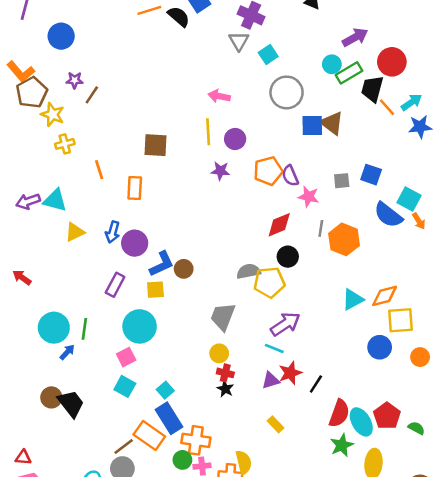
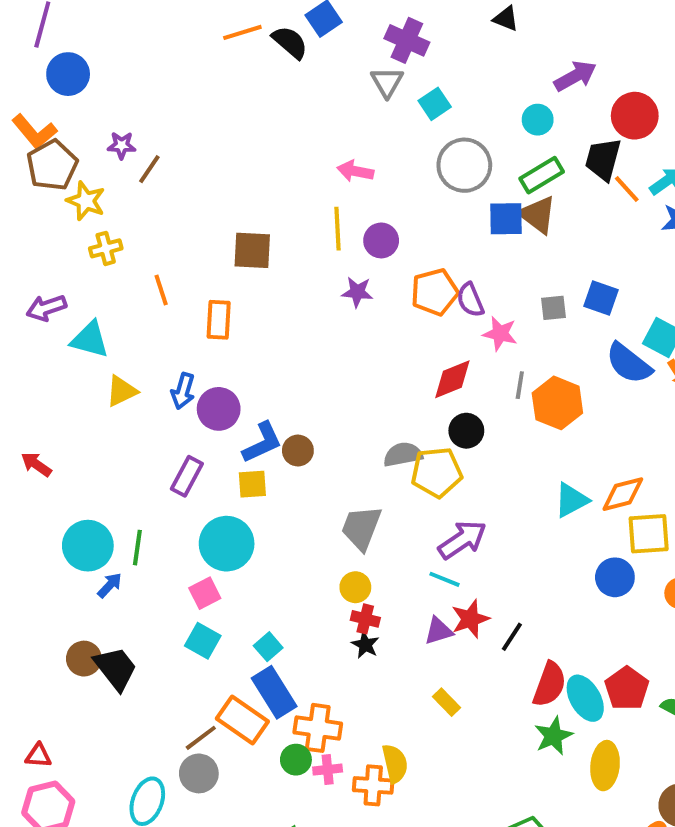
blue circle: (61, 36) -> (68, 74), moved
green rectangle: (349, 73) -> (542, 175), moved
purple arrow: (28, 201) -> (46, 308), moved

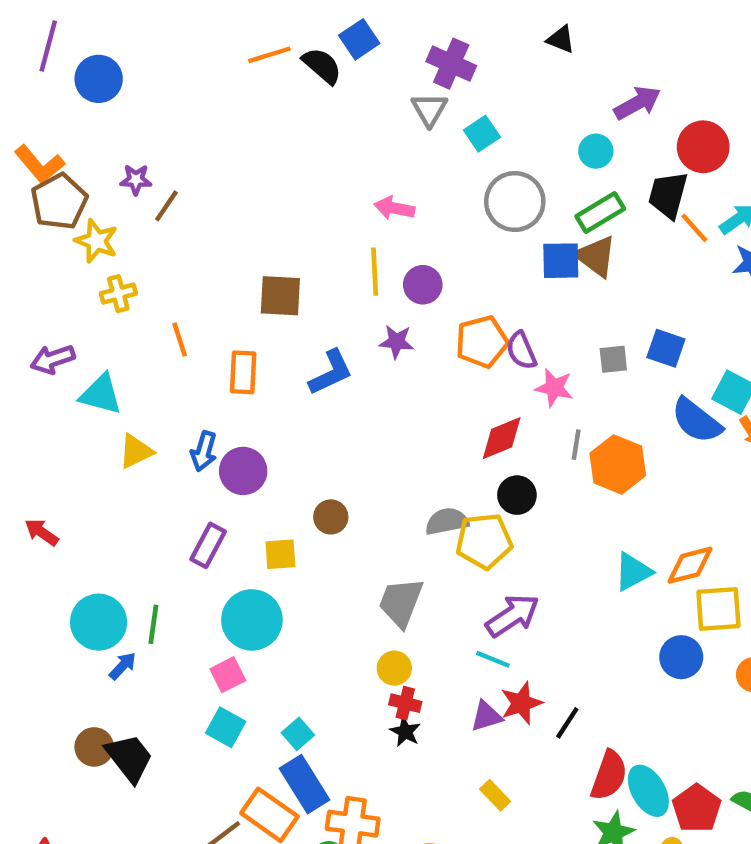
blue circle: (68, 74) -> (99, 79), moved
blue L-shape: (262, 443) -> (331, 372), moved
red pentagon: (627, 688) -> (697, 808), moved

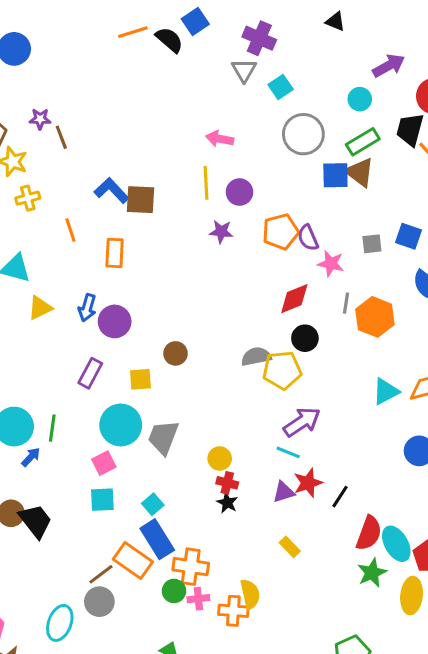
brown line: (166, 206) -> (61, 137), turned -55
blue L-shape: (331, 372) -> (112, 191), moved, turned -108
gray trapezoid: (401, 602) -> (163, 437), moved
cyan square: (226, 727) -> (102, 500), turned -32

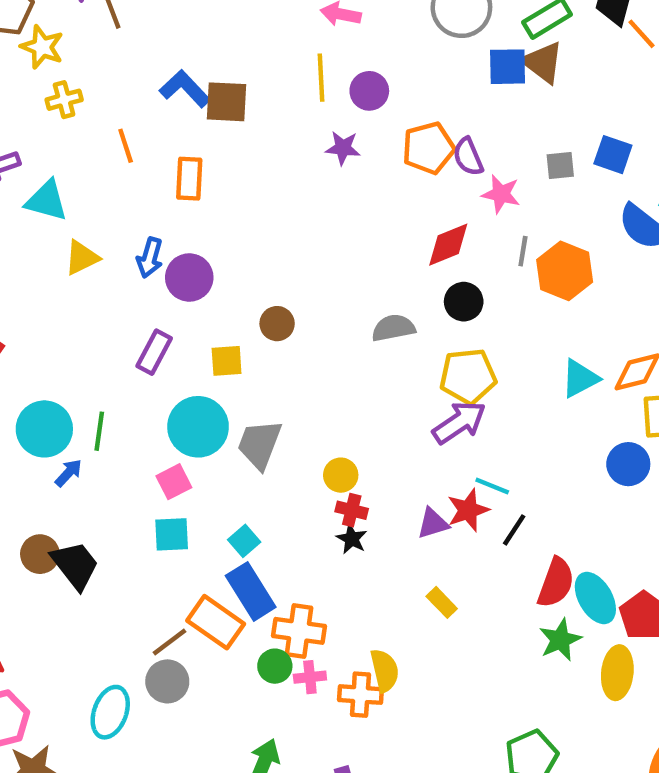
yellow pentagon: (282, 370) -> (468, 376), moved
cyan line: (288, 452) -> (492, 486), moved

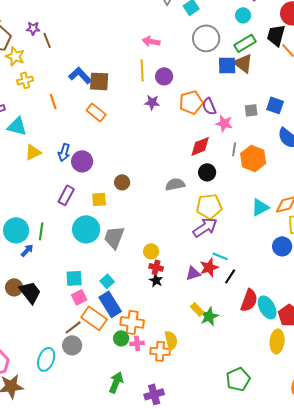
orange rectangle: (189, 179) -> (96, 112), moved, turned -54
pink square: (174, 482) -> (79, 297), moved
green star: (560, 640) -> (209, 316), moved

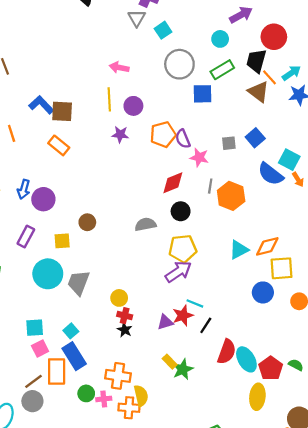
brown triangle: (243, 63) -> (259, 92), moved
blue square: (275, 105) -> (255, 138), turned 30
orange rectangle: (94, 318) -> (57, 372), turned 55
orange cross: (132, 322) -> (118, 376), moved

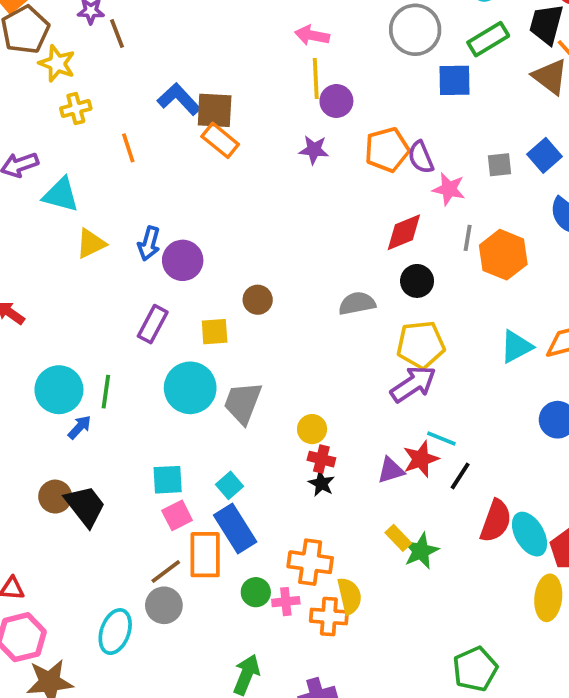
yellow line: (109, 99) -> (316, 78), moved
orange rectangle: (59, 145) -> (220, 140), moved

